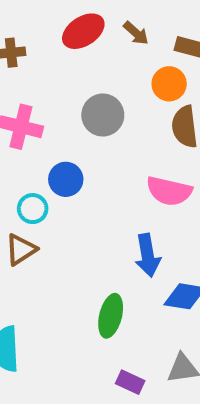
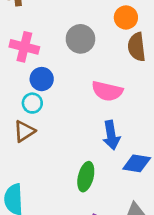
blue circle: (66, 179) -> (42, 79), moved
pink semicircle: (169, 191) -> (107, 91), moved

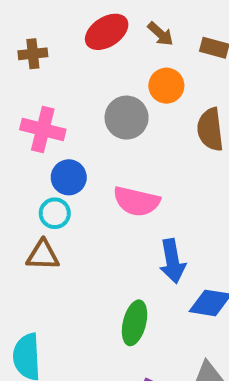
orange circle: (126, 17) -> (166, 86), moved
pink semicircle: (107, 91) -> (137, 201), moved
brown triangle: (24, 131) -> (43, 255), turned 35

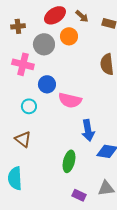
orange circle: (166, 86) -> (69, 36), moved
gray circle: (127, 118) -> (44, 44), moved
blue circle: (69, 177) -> (47, 84), moved
brown triangle: (43, 255) -> (23, 139), moved, turned 36

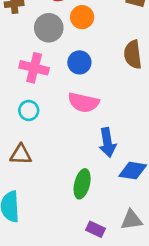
pink cross: (23, 64) -> (34, 68), moved
blue circle: (47, 84) -> (79, 62), moved
brown triangle: (23, 139) -> (21, 154), turned -36

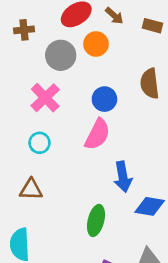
blue circle: (79, 62) -> (104, 99), moved
pink cross: (34, 68) -> (45, 98), turned 32
pink semicircle: (83, 102) -> (97, 134), turned -76

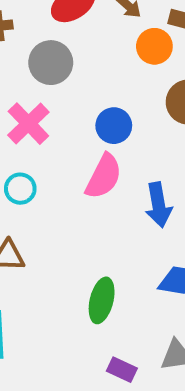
orange circle: (96, 44) -> (154, 46), moved
blue arrow: (123, 177) -> (158, 205), moved

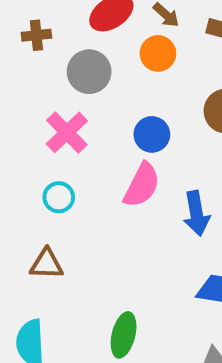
orange circle: (154, 46) -> (158, 53), moved
green ellipse: (102, 300) -> (124, 335), moved

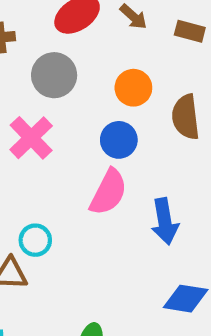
orange circle: (158, 53) -> (133, 88), moved
cyan circle: (59, 197) -> (35, 240), moved

